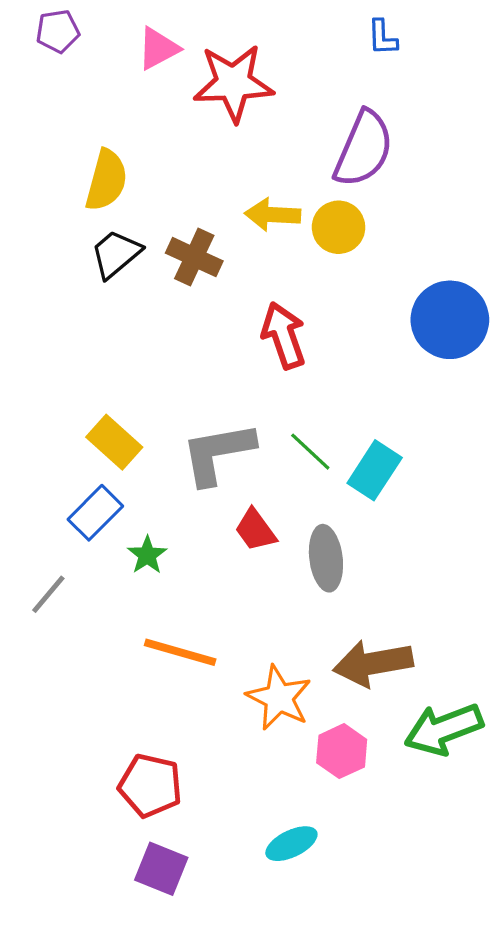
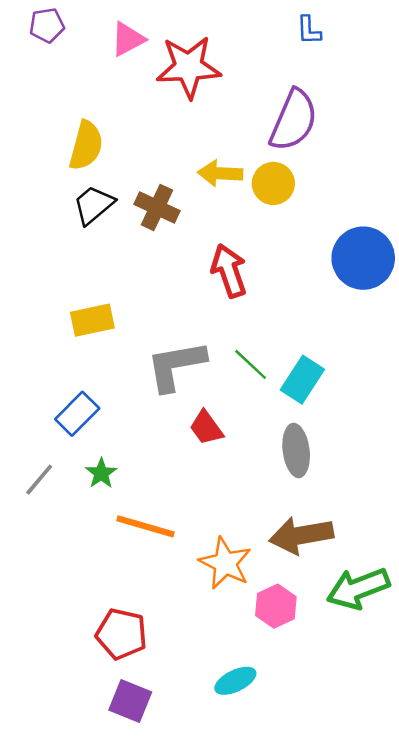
yellow rectangle: (114, 442) -> (92, 320), moved, turned -54
green star: (147, 555) -> (101, 473), moved
gray ellipse: (326, 558) -> (296, 450), moved

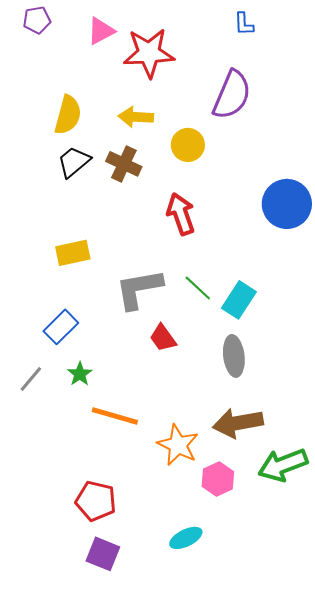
yellow arrow: (220, 173) -> (136, 117), moved
yellow circle: (273, 183) -> (188, 145), moved

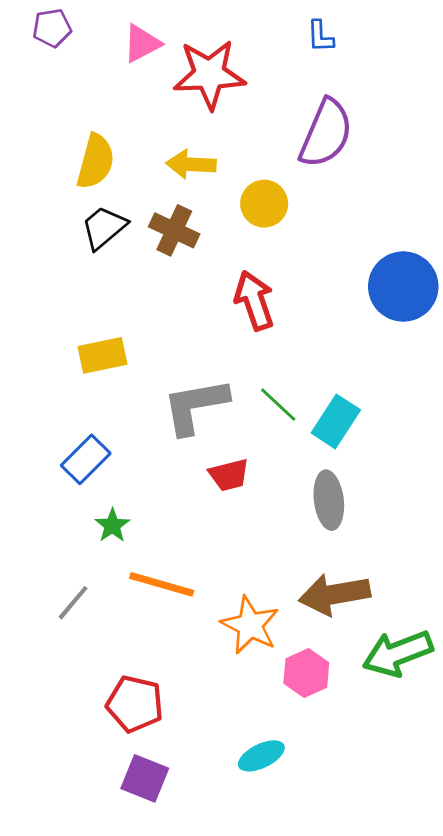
blue L-shape: (244, 24) -> (320, 36), moved
red trapezoid: (163, 338) -> (229, 475), turned -68
gray line: (31, 379) -> (73, 603), moved

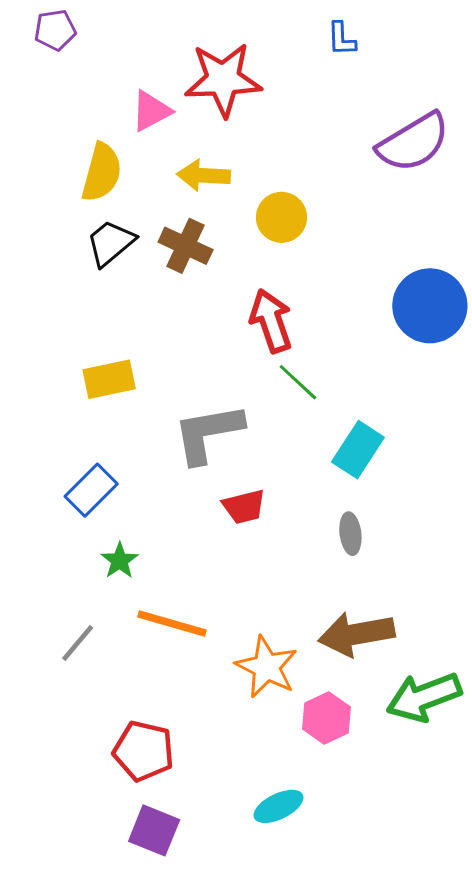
pink triangle: (142, 43) -> (151, 111), moved
purple semicircle: (326, 133) -> (413, 142), moved, turned 36
green line: (278, 405) -> (298, 382), moved
gray ellipse: (329, 500) -> (350, 534), size x0.7

